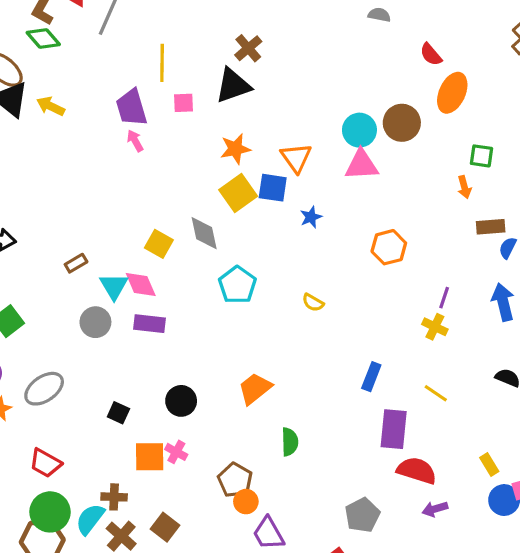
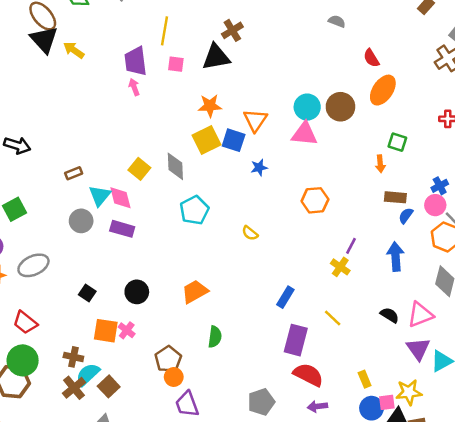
cyan semicircle: (90, 519) -> (88, 374), moved

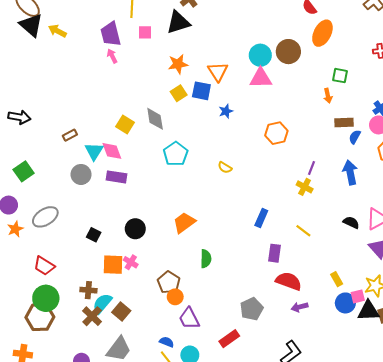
yellow square: (206, 140) -> (179, 93), size x0.7
purple rectangle: (296, 340) -> (275, 253), size x0.7

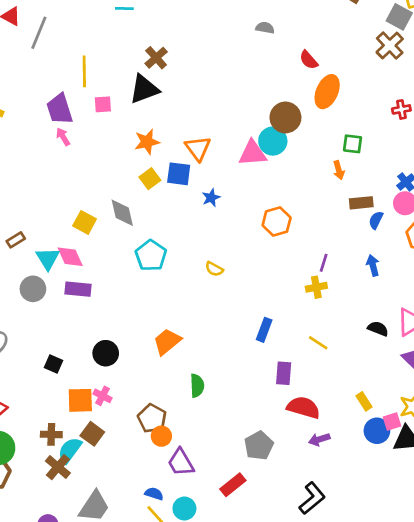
cyan circle: (260, 55) -> (273, 141), moved
blue arrow: (350, 172) -> (373, 265), size x0.7
yellow cross: (305, 187) -> (316, 287), turned -35
brown square: (121, 311) -> (92, 434), moved

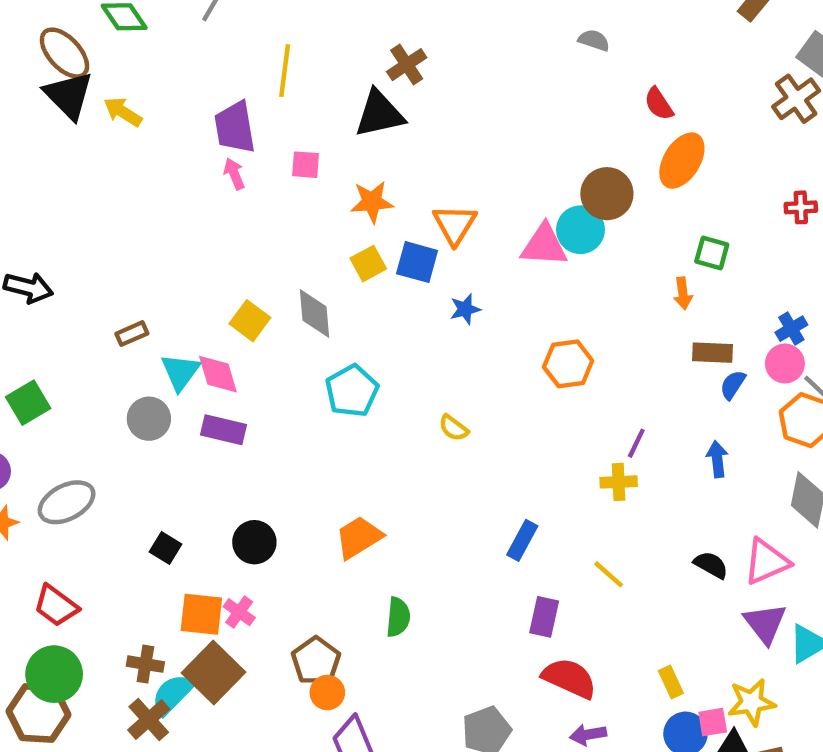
pink square: (103, 104) -> (306, 165), moved
brown square: (92, 434) -> (213, 672), size x1.5

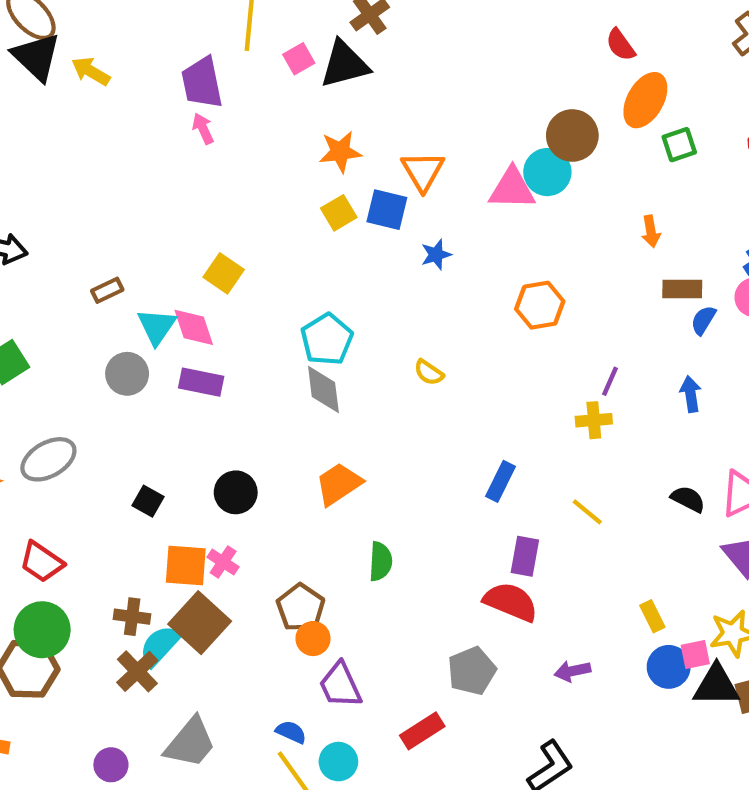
pink square: (306, 165) -> (299, 59), moved, turned -32
green square: (712, 253) -> (679, 145), moved, turned -32
gray diamond: (314, 313) -> (323, 390), moved
red semicircle: (569, 678) -> (511, 602), moved

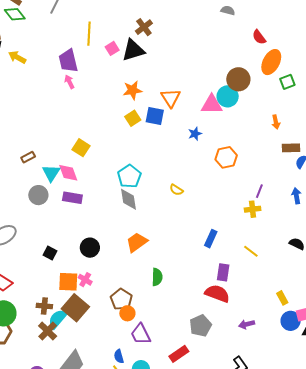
blue star: (436, 255) -> (195, 134), moved
blue semicircle: (291, 732) -> (119, 356), turned -128

